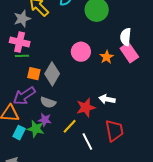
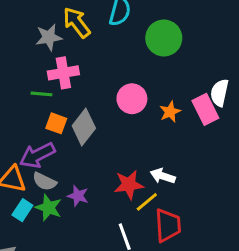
white semicircle: (126, 37) -> (219, 93), moved
pink cross: (20, 42) -> (63, 73), moved, turned -30
gray semicircle: (48, 102) -> (44, 181), moved
purple star: (45, 120) -> (78, 196), moved
yellow line: (70, 126) -> (147, 202), moved

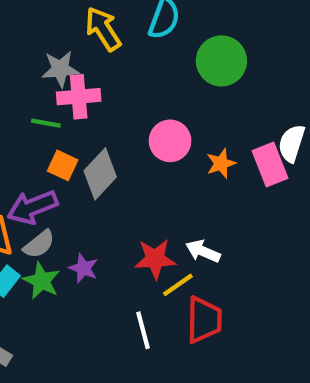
gray star: (49, 37) -> (60, 69), moved
gray semicircle: (44, 181) -> (39, 244), turned -70

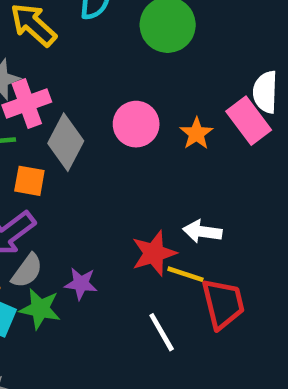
gray diamond: (100, 174) -> (66, 142), moved
yellow line: (178, 285) -> (185, 274), turned 68

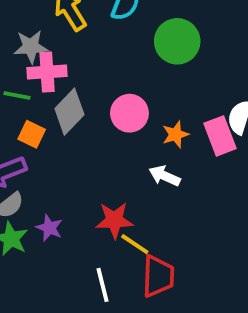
white arrow: (202, 232) -> (165, 176), moved

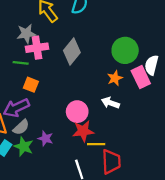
green circle: (177, 41) -> (125, 50), moved
gray diamond: (69, 112) -> (72, 51), moved
pink circle: (129, 113) -> (77, 112), moved
yellow line: (135, 244) -> (96, 144), turned -30

